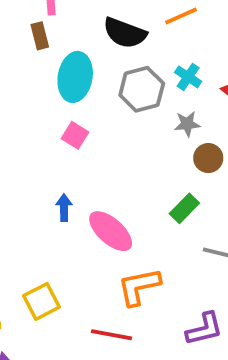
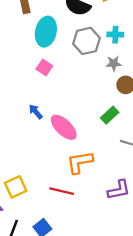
cyan cross: (188, 77) -> (115, 35), turned -35
blue arrow: (64, 208) -> (36, 112), turned -42
yellow square: (41, 301) -> (16, 187), moved

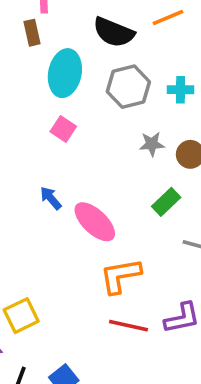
cyan cross: (115, 35) -> (180, 90), moved
gray star: (114, 63) -> (152, 144), moved
red line: (62, 191) -> (129, 326), moved

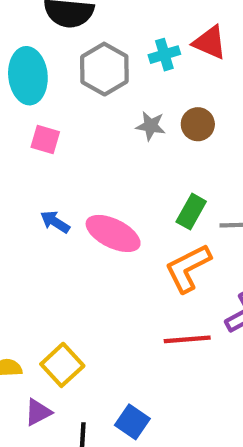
gray star: (152, 144) -> (151, 126), turned 30
green rectangle: (166, 202) -> (191, 212), moved
orange L-shape: (120, 276) -> (188, 268), moved

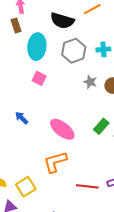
blue arrow: (55, 222) -> (22, 118), moved
orange L-shape: (188, 268) -> (55, 162), moved

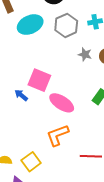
cyan ellipse: (37, 47) -> (30, 25), turned 65
pink square: (39, 78) -> (39, 80), moved, size x1.6

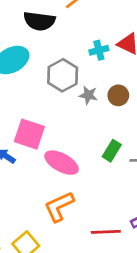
gray hexagon: (66, 25) -> (63, 75), moved

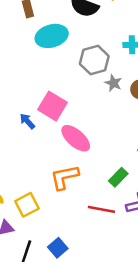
green rectangle: (112, 151) -> (118, 177), moved

